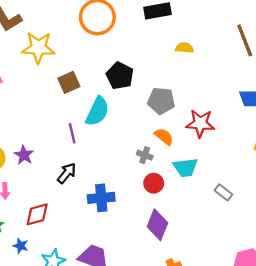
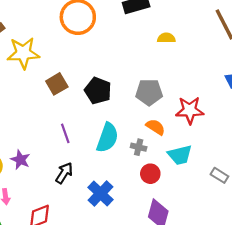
black pentagon: (120, 76) -> (98, 91), moved
cyan semicircle: (97, 111) -> (107, 138), moved
blue cross: (101, 198) -> (100, 194), turned -35

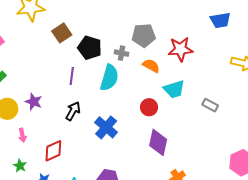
black pentagon: (98, 91) -> (90, 48), moved
purple line: (65, 133) -> (72, 76), turned 30
gray cross: (139, 147) -> (121, 53), moved

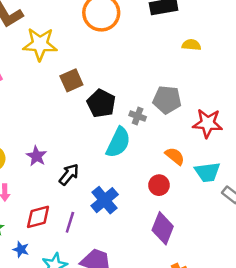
orange semicircle: (151, 66) -> (175, 156), moved
purple line: (72, 76) -> (70, 222), moved
cyan trapezoid: (174, 89) -> (207, 172), moved
purple star: (34, 102) -> (36, 156), moved

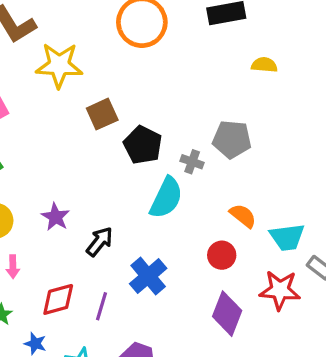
red star: (208, 123) -> (280, 290), moved

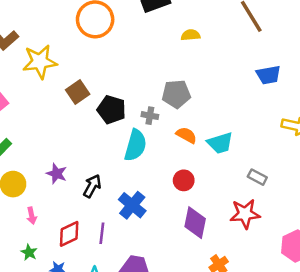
orange semicircle: (243, 216) -> (186, 135), moved
cyan trapezoid: (287, 237) -> (220, 143), moved
red star: (280, 290) -> (245, 214), moved

